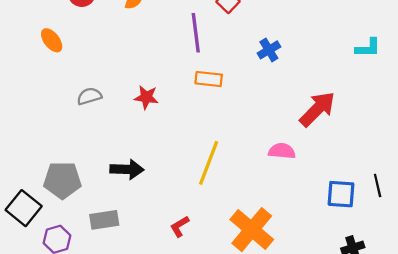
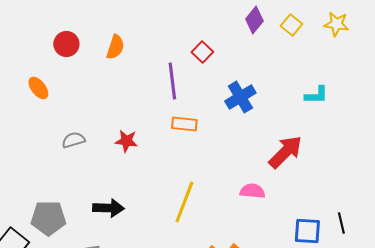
cyan L-shape: (368, 48) -> (316, 95), moved
blue cross: (269, 50) -> (240, 97), size x1.4

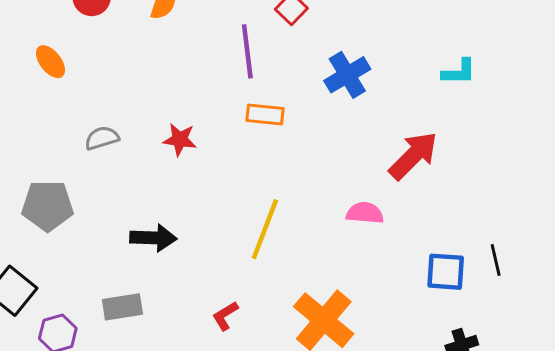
gray pentagon: (48, 218) -> (48, 206), moved

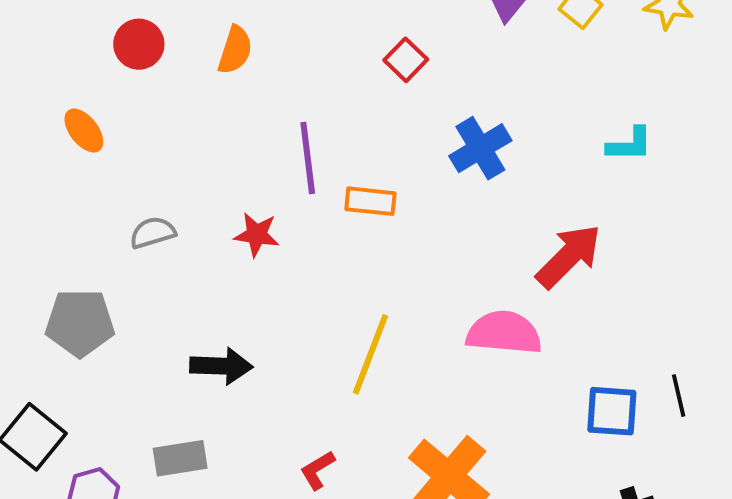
purple line: (247, 51) -> (308, 158), moved
pink semicircle: (365, 213) -> (504, 333), size x1.5

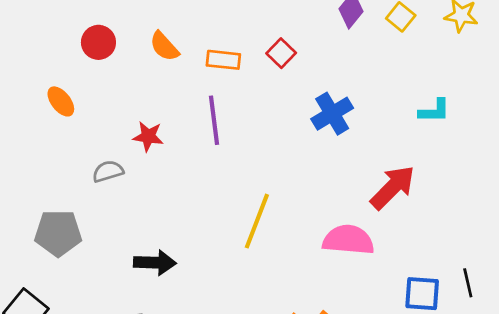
orange semicircle: (235, 50) -> (164, 46), turned 120
orange rectangle: (370, 201) -> (223, 60), moved
red star: (257, 235) -> (148, 136), moved
yellow line: (370, 354) -> (257, 221), moved

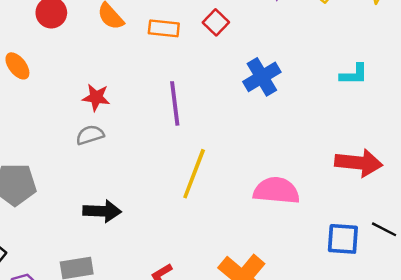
purple line: (214, 120) -> (175, 103), moved
gray semicircle: (108, 171) -> (90, 135), moved
red arrow: (393, 187) -> (359, 163), moved, turned 51
black line: (468, 283) -> (384, 229), turned -50

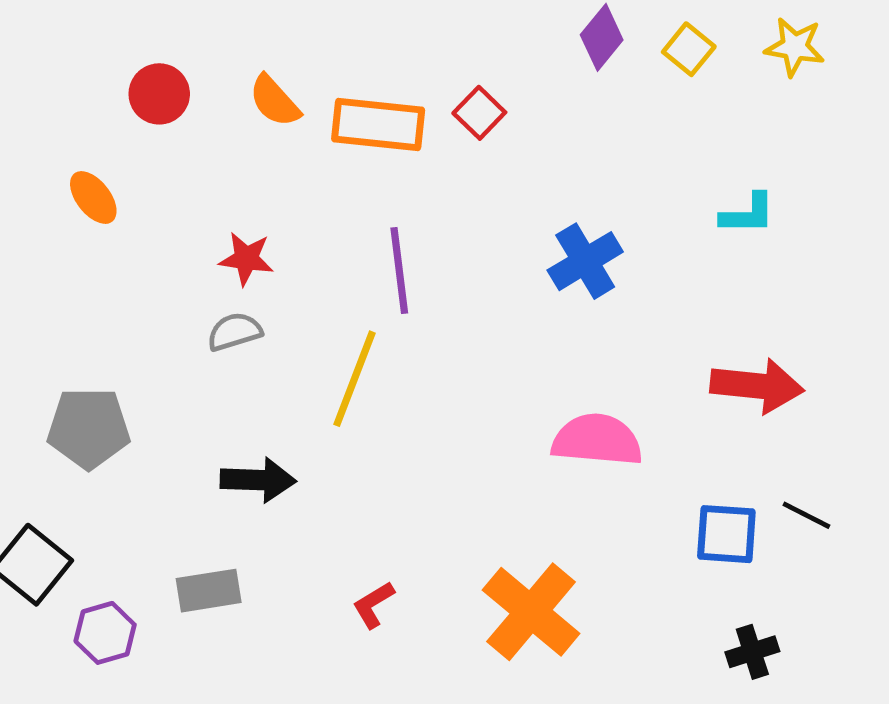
orange rectangle: (164, 28) -> (378, 125), size x1.5
blue cross: (262, 77) -> (585, 261), moved
yellow line: (194, 174) -> (355, 379), moved

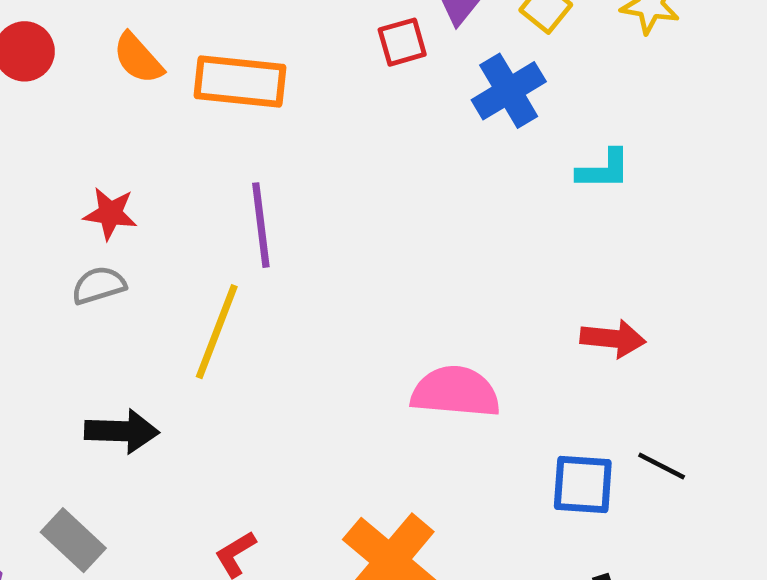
red square: (479, 113) -> (402, 42), moved, turned 30
blue cross: (585, 261) -> (509, 91), moved
red arrow: (757, 386) -> (613, 339), size x0.7
gray rectangle: (209, 591) -> (73, 540), turned 52

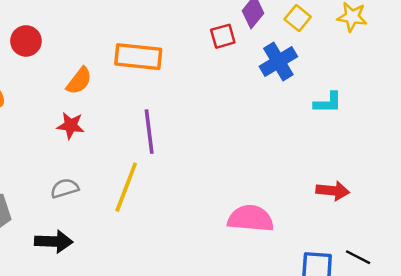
orange semicircle: (138, 58) -> (79, 81), moved, turned -100
gray semicircle: (99, 285) -> (65, 188), moved
black arrow: (122, 431) -> (54, 241), moved

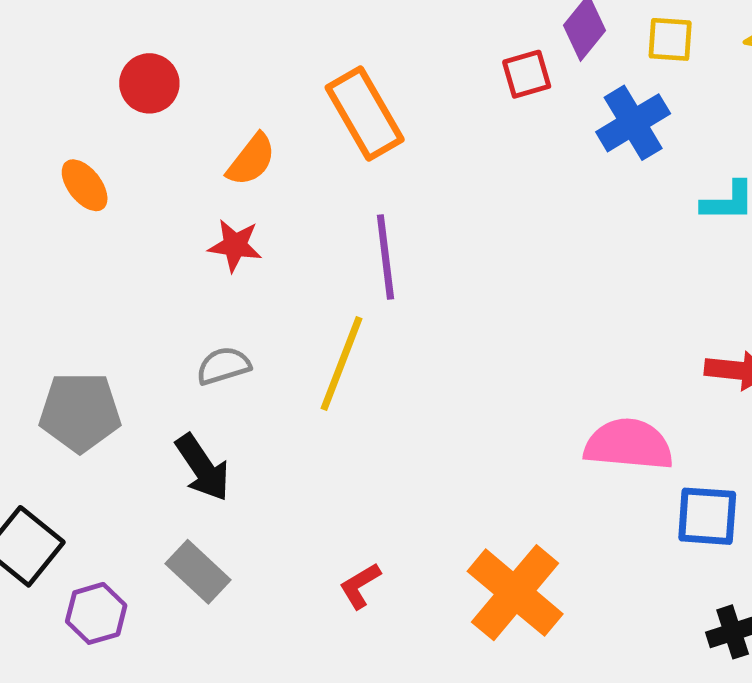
yellow square: (298, 18) -> (670, 39), turned -35
orange rectangle: (138, 57) -> (365, 113), turned 54
pink semicircle: (251, 219) -> (628, 444), moved
black arrow: (54, 241) -> (203, 468), turned 54

